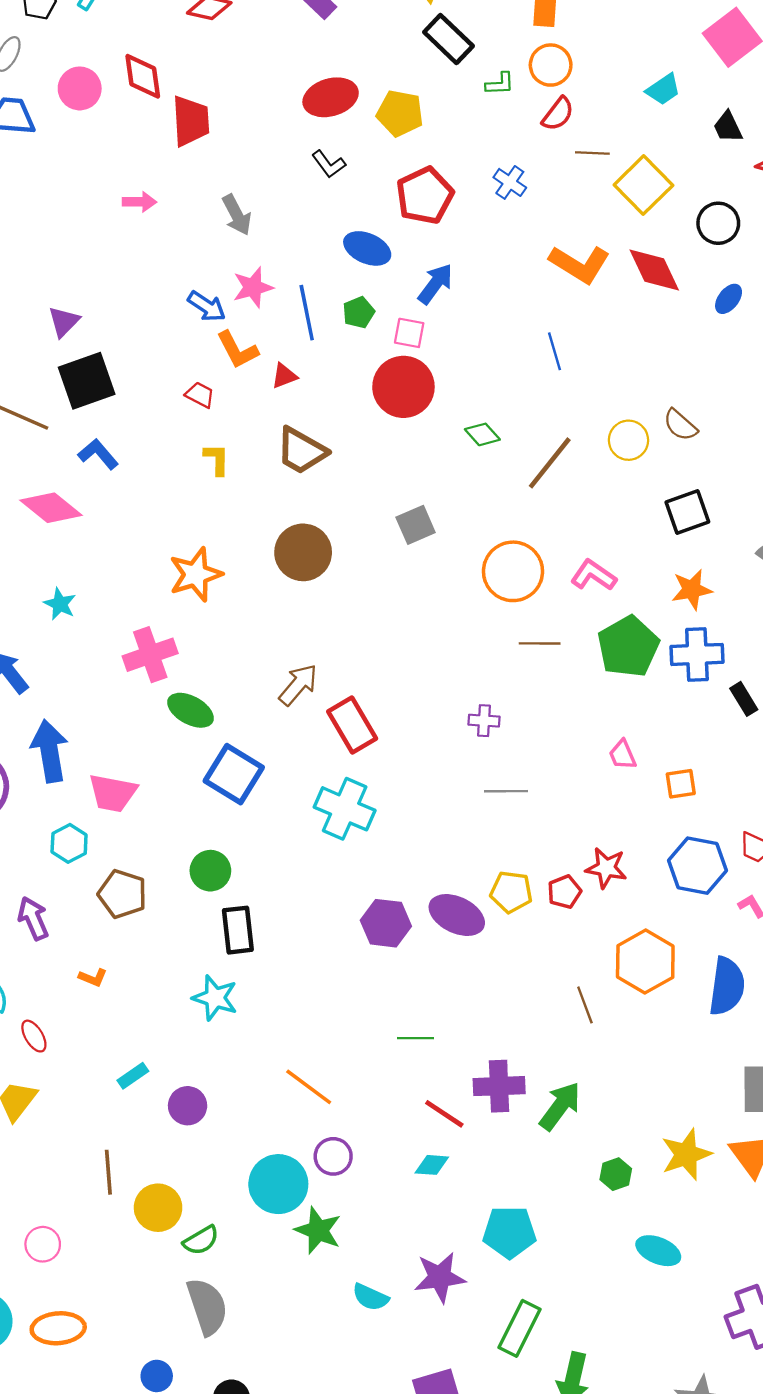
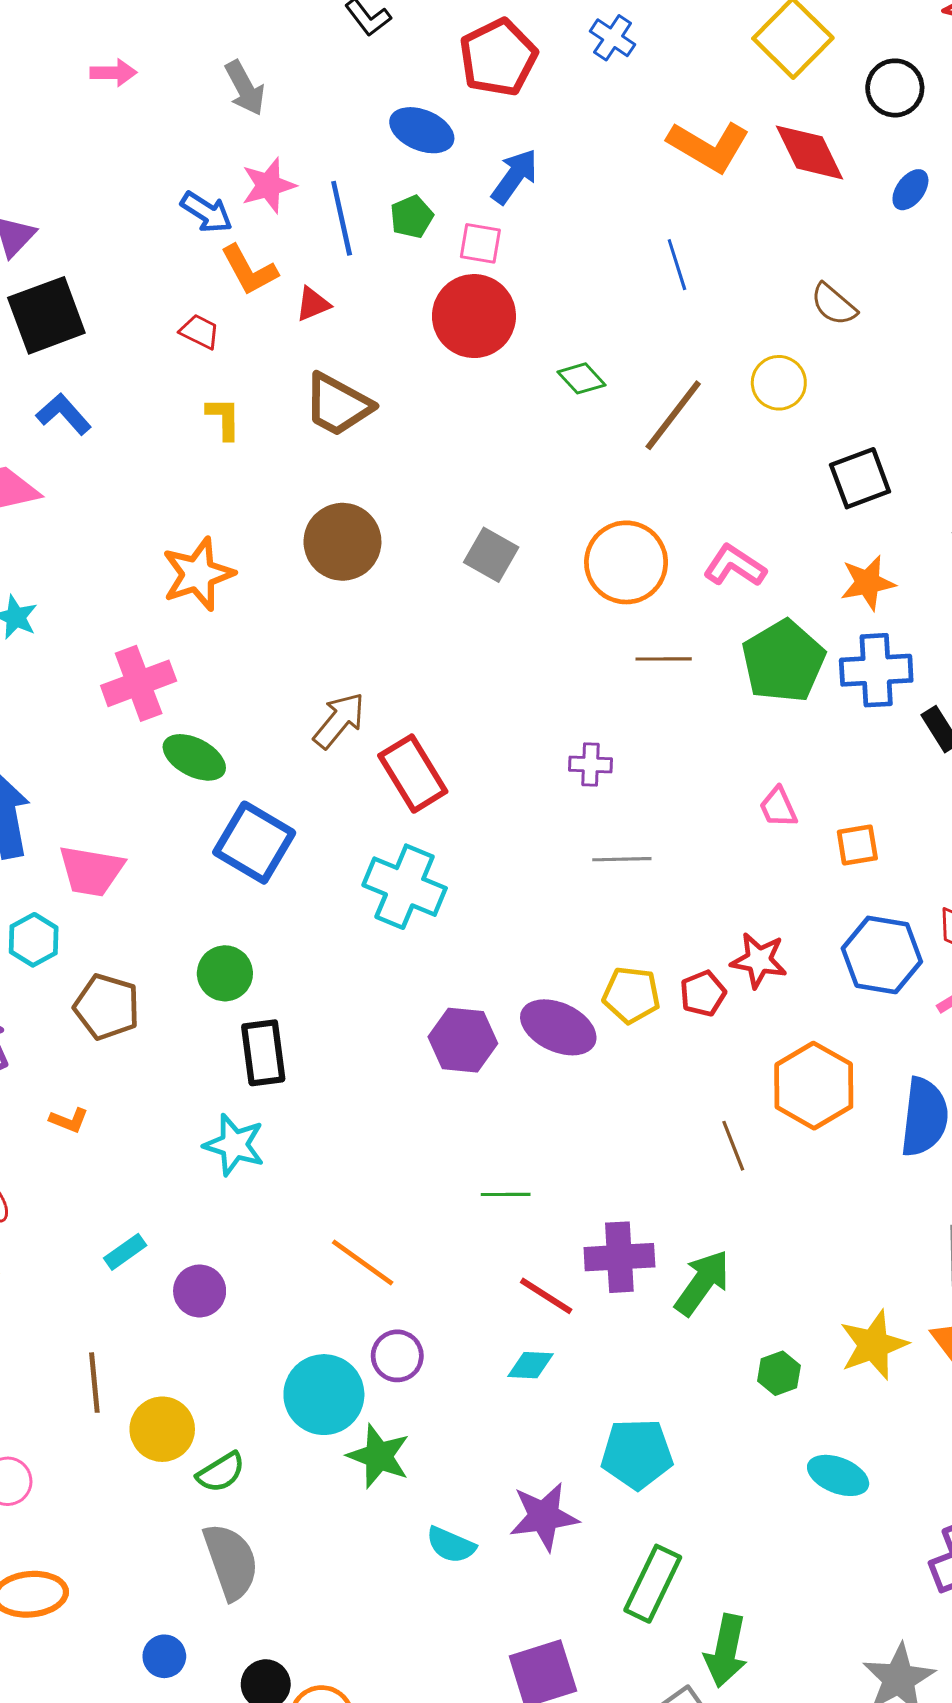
brown semicircle: (680, 425) -> (834, 304), moved
gray square: (416, 525) -> (491, 555), moved, turned -36

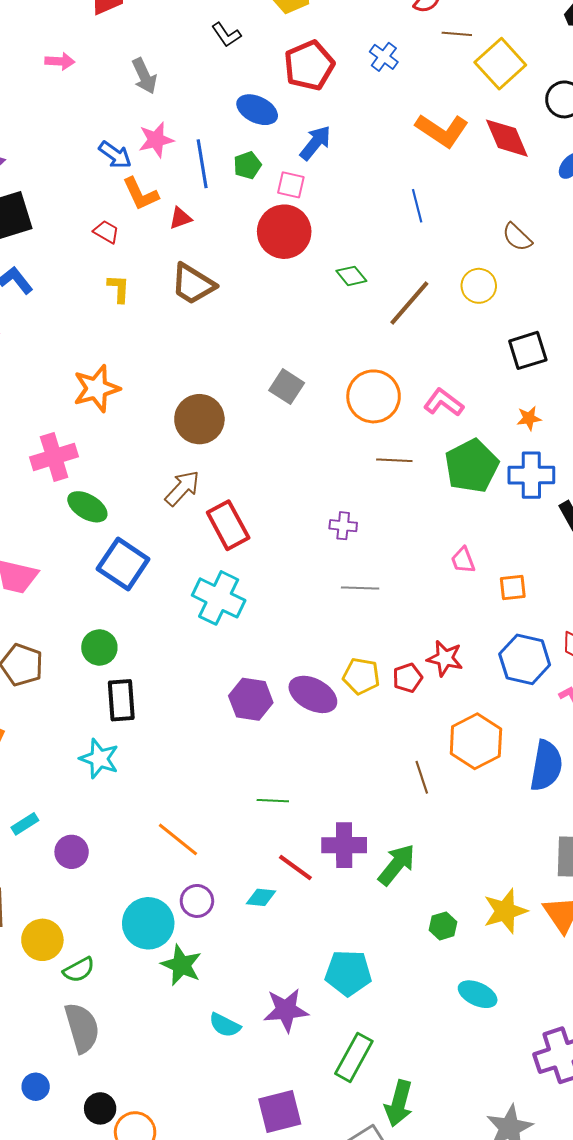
brown circle: (342, 542) -> (199, 419), moved
orange star: (868, 583) -> (529, 418), size x0.7
cyan diamond: (531, 1365) -> (261, 897), moved

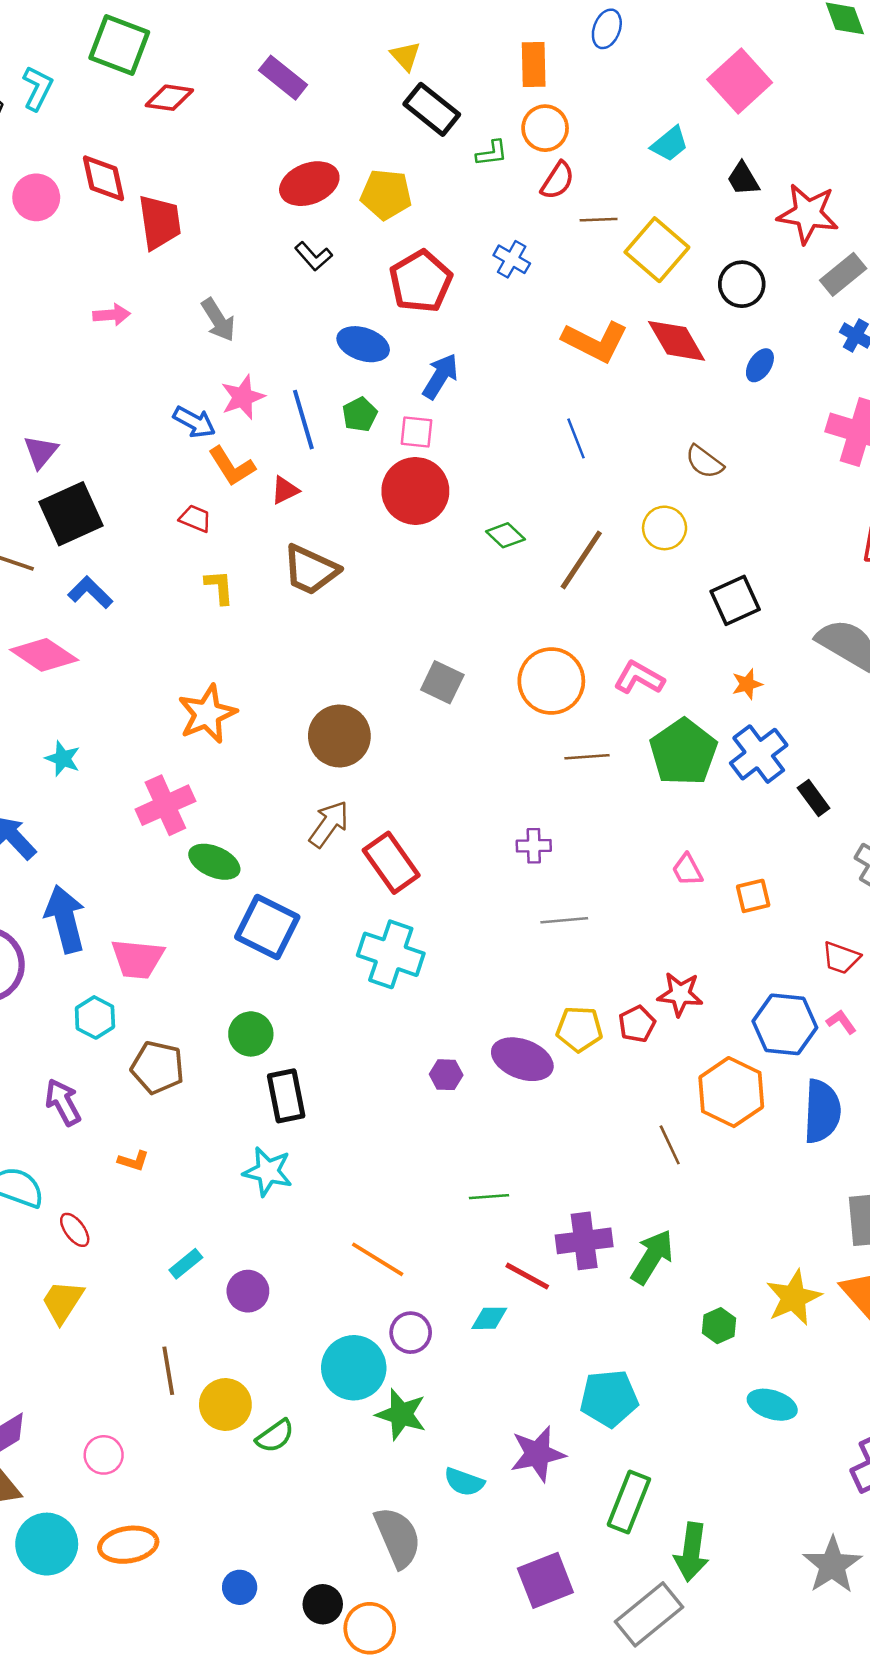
blue cross: (531, 475) -> (759, 754), turned -30
blue hexagon: (525, 659) -> (785, 1024), moved
purple hexagon: (251, 699) -> (446, 1075), size x0.6
gray semicircle: (82, 1028) -> (398, 1537), moved

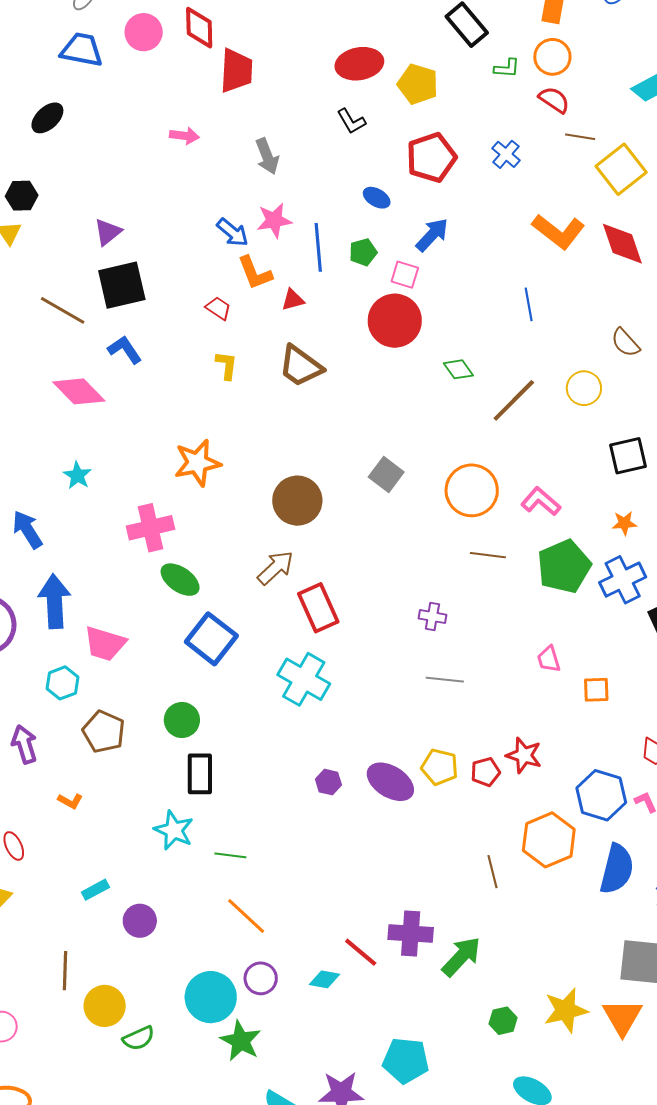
red semicircle: (558, 180) -> (554, 100), turned -100
blue ellipse: (363, 344) -> (377, 198), size x0.7
green line: (489, 1197) -> (230, 855), moved

